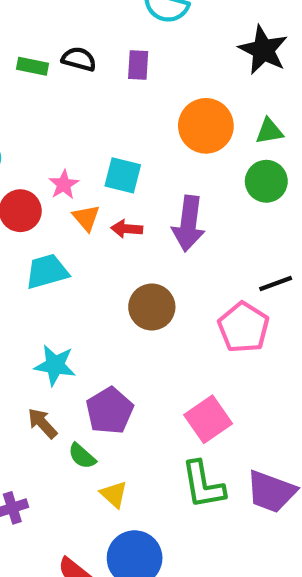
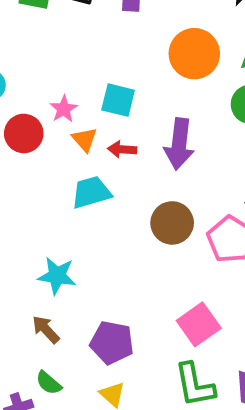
cyan trapezoid: (47, 271) -> (91, 192), moved
brown circle: (152, 307) -> (172, 223), moved
purple pentagon: (110, 411) -> (112, 343), moved, turned -30
green semicircle: (82, 456) -> (49, 383), moved

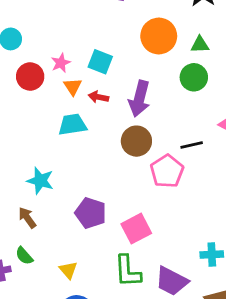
brown circle: (172, 223) -> (136, 141), moved
purple pentagon: (112, 343) -> (91, 213), moved

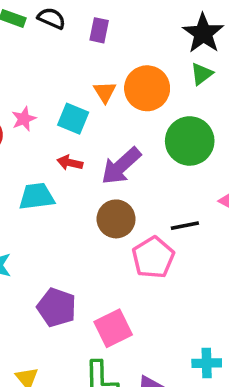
green triangle: (200, 45) -> (202, 74), moved, turned -36
green circle: (194, 77) -> (190, 141), size x1.4
orange triangle: (73, 87) -> (105, 92), moved
purple arrow: (139, 99) -> (121, 166), turned 32

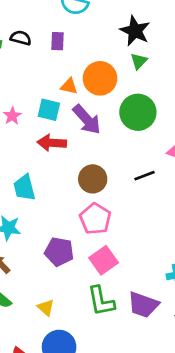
orange triangle: (105, 92) -> (69, 86), turned -36
red arrow: (70, 163) -> (52, 143), size x1.5
purple arrow: (121, 166) -> (87, 119), moved, turned -80
cyan trapezoid: (37, 196) -> (24, 188), moved, turned -88
pink pentagon: (153, 258) -> (95, 219), moved

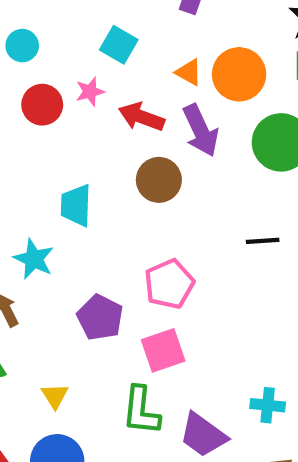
cyan square: (49, 110) -> (119, 45), moved
red arrow: (52, 143) -> (141, 117), moved
brown circle: (93, 179) -> (159, 180), moved

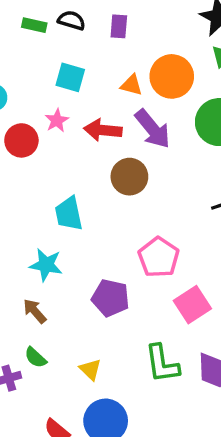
pink square: (163, 350) -> (192, 305), moved

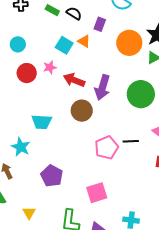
orange circle: (172, 76) -> (129, 43), moved
orange triangle: (131, 85) -> (84, 41), moved
purple arrow: (153, 129) -> (102, 87), turned 40
cyan trapezoid: (69, 214) -> (42, 122), turned -90
pink pentagon: (159, 257) -> (107, 148), moved

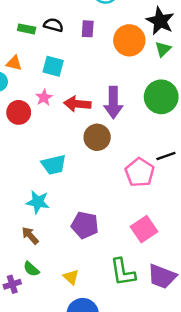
orange triangle: (84, 41) -> (14, 63), moved

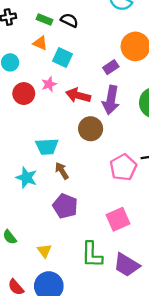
purple rectangle: (88, 29) -> (111, 67), moved, turned 42
orange triangle: (14, 63) -> (40, 43), moved
brown arrow: (30, 236) -> (62, 171), moved

